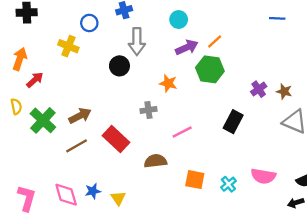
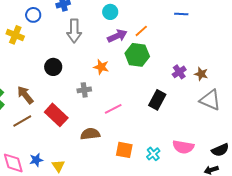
blue line: (277, 18) -> (181, 14), moved
black circle: (119, 66) -> (53, 67), moved
brown arrow: (80, 116) -> (25, 95), turned -102

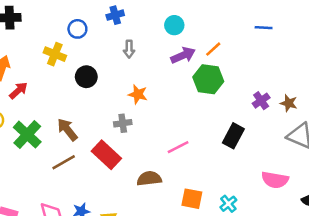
gray arrow: (74, 31) -> (129, 49), size x0.6
black circle: (53, 67) -> (86, 77), moved
orange star: (101, 67) -> (138, 94), moved
gray cross: (84, 90) -> (123, 123), moved
pink semicircle: (183, 147) -> (275, 180), moved

